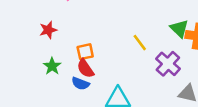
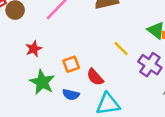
green star: (52, 66) -> (42, 82), size x1.5
red semicircle: (85, 68) -> (95, 77), moved

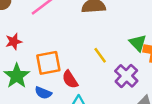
orange square: (71, 64) -> (48, 63), size x1.5

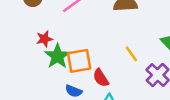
green star: (17, 76) -> (57, 56), moved

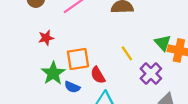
green star: (57, 56) -> (53, 73), moved

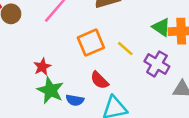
red star: (46, 38) -> (42, 67), moved
orange square: (78, 59) -> (91, 43), moved

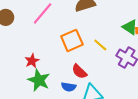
blue semicircle: (75, 100) -> (69, 87), moved

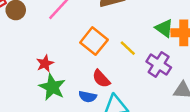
orange square: (72, 40) -> (94, 41), turned -30

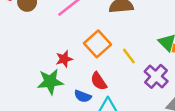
red star: (45, 64) -> (64, 59), moved
green star: (52, 87) -> (50, 82), turned 30

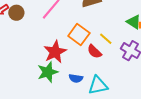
red star: (64, 59) -> (55, 52), size x1.6
red semicircle: (99, 81) -> (94, 52), moved

